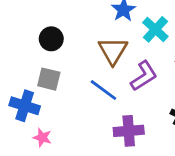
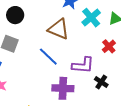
brown triangle: (113, 51) -> (59, 29), turned -45
purple L-shape: (144, 76) -> (83, 65), moved, turned 30

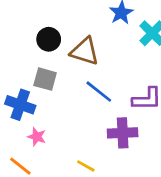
brown triangle: (59, 29) -> (85, 51), moved

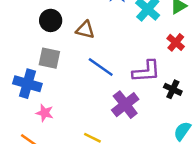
brown triangle: (85, 51) -> (85, 30), size x0.7
purple cross: (123, 133) -> (125, 105), turned -32

